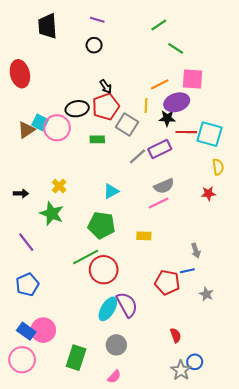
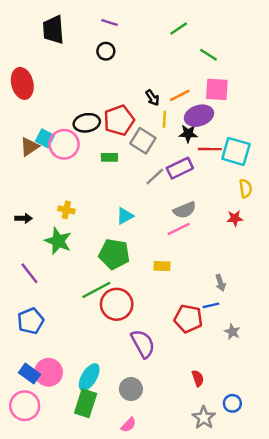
green line: (176, 48) -> (209, 55), moved
black arrow: (106, 86) -> (152, 98), moved
yellow cross: (59, 186) -> (66, 210), turned -32
cyan ellipse: (108, 309) -> (89, 377), moved
blue circle: (195, 362) -> (232, 403), moved

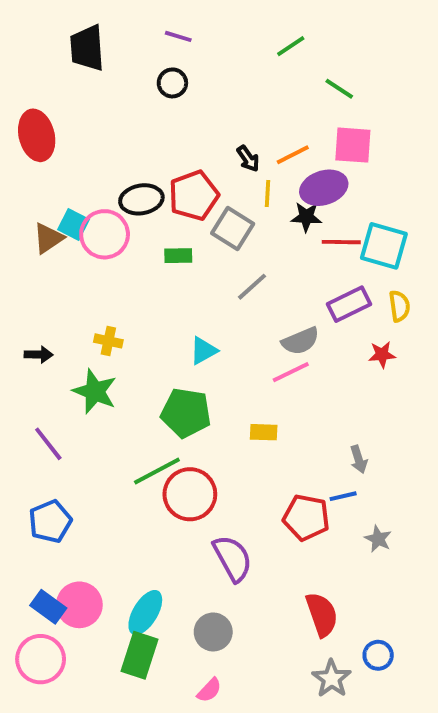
purple rectangle: (180, 168) -> (349, 304), moved
red semicircle: (198, 378) -> (322, 615), size x1.6

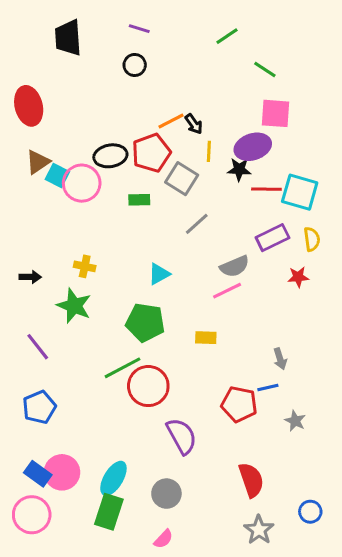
orange line: (293, 155) -> (171, 121), moved
brown triangle: (48, 238) -> (38, 162), moved
blue circle: (378, 655) -> (310, 512), moved

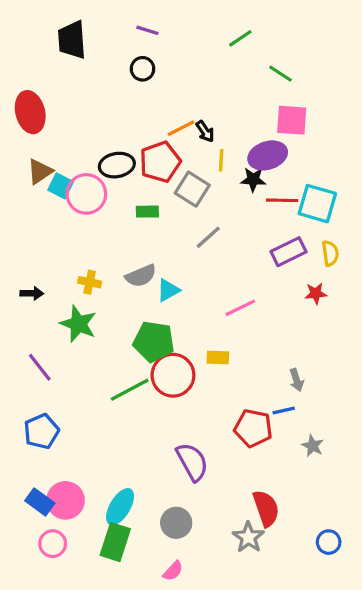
gray semicircle: (235, 266) -> (141, 276), moved
red circle: (148, 386) -> (173, 375), moved
pink circle: (32, 515) -> (53, 544), moved, size x0.7
gray star: (259, 530) -> (248, 537), moved

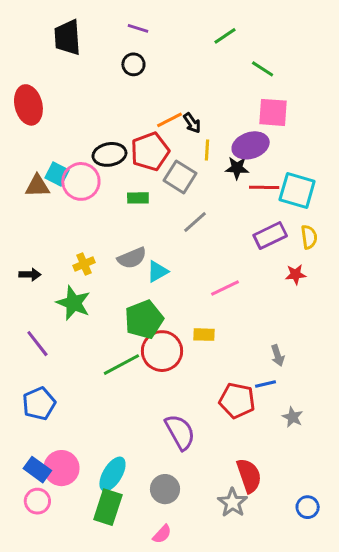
brown triangle: (40, 171) -> (37, 186), moved, turned 32
yellow cross: (90, 282) -> (84, 264), turned -35
green pentagon: (154, 342) -> (144, 320), turned -30
pink circle: (53, 544) -> (37, 501), moved

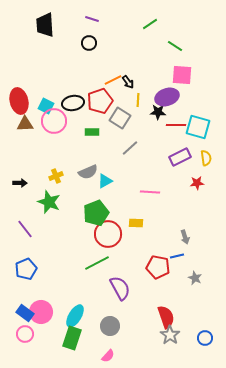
red ellipse: (28, 105) -> (19, 101), moved
cyan square: (57, 174) -> (46, 106), moved
pink line: (225, 288) -> (150, 192), turned 30
green line: (121, 365) -> (97, 263), moved
gray star: (233, 503) -> (170, 335), moved

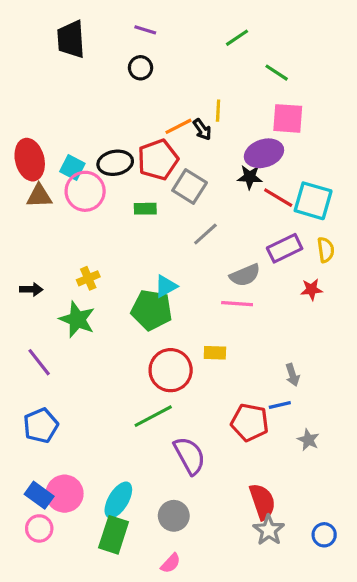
yellow line: (138, 100) -> (218, 111), moved
red line: (176, 125) -> (278, 198), turned 30
gray semicircle: (88, 172) -> (245, 275), moved
green pentagon: (96, 213) -> (152, 310), moved, turned 30

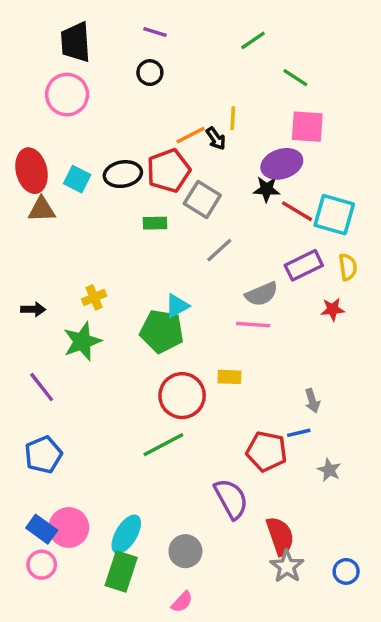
pink circle: (85, 191) -> (67, 95), moved
green star: (77, 319) -> (82, 341), turned 30
purple semicircle: (190, 456) -> (231, 499), moved

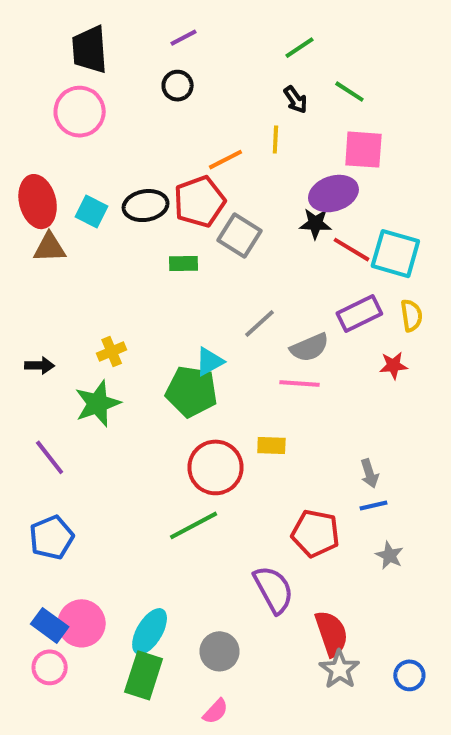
purple line: (155, 32) -> (184, 38), turned -45
black arrow: (216, 138) -> (295, 100), moved
gray line: (219, 250) -> (259, 324), moved
blue line: (299, 433) -> (373, 505), moved

